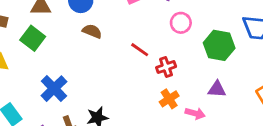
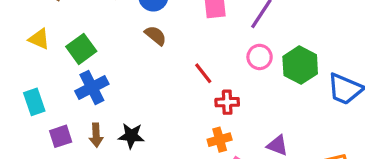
green square: (33, 38) -> (81, 49), moved
green hexagon: (219, 45) -> (300, 65), moved

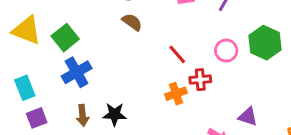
yellow triangle: (39, 39) -> (27, 30), size x1.5
pink circle: (260, 57) -> (226, 51), moved
purple square: (61, 136) -> (37, 118), moved
orange cross: (220, 140) -> (176, 94), moved

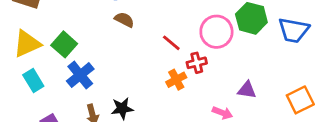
yellow triangle: (27, 30) -> (27, 44), turned -36
pink circle: (226, 51) -> (216, 32), size x1.5
cyan rectangle: (25, 88) -> (33, 81), moved

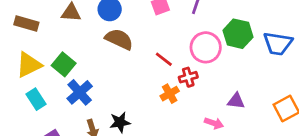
brown semicircle: (124, 20) -> (119, 39), size x1.5

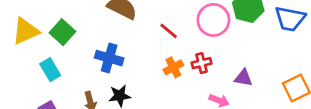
red cross: (188, 77) -> (202, 63), moved
blue cross: (80, 92) -> (109, 58), moved, turned -35
cyan rectangle: (36, 99) -> (50, 70), moved

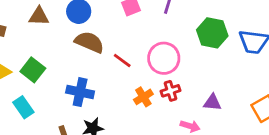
pink circle: (213, 20) -> (164, 58), moved
red line: (169, 31) -> (122, 60), moved

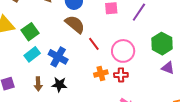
purple triangle: (212, 103) -> (168, 68), moved
cyan rectangle: (23, 107) -> (32, 54), moved, turned 70

